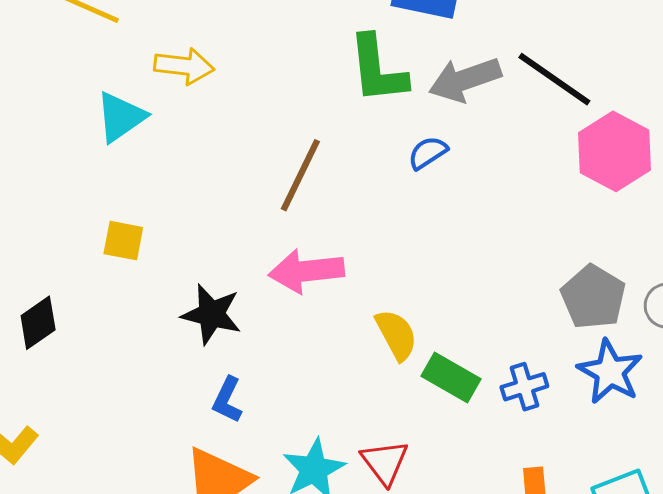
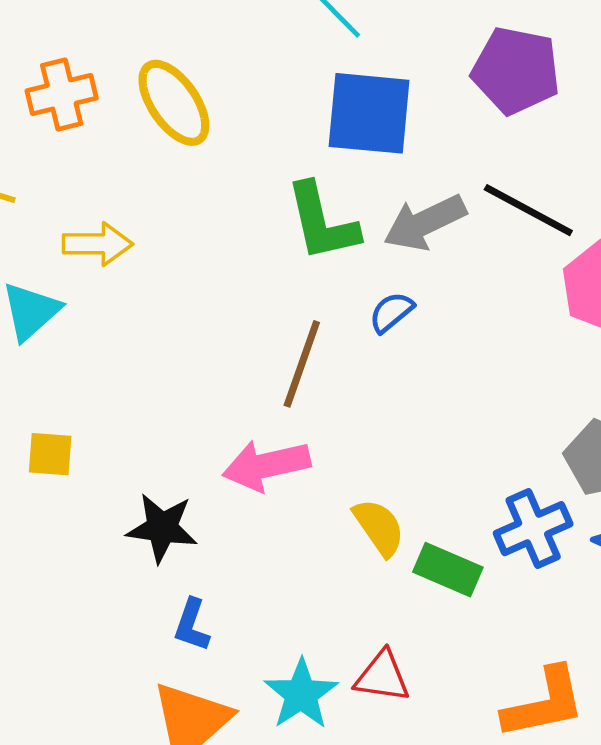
brown line: (300, 175) -> (302, 364), moved
blue cross: (524, 387) -> (533, 529), moved, size x1.4
red triangle: (385, 462) -> (382, 677), turned -38

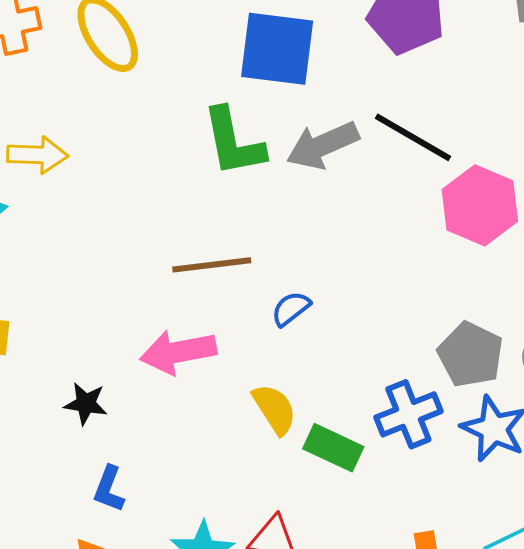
blue semicircle: (391, 312) -> (291, 309), moved
brown line: (302, 364) -> (212, 265), turned 62
black star: (162, 528) -> (86, 404), size x0.7

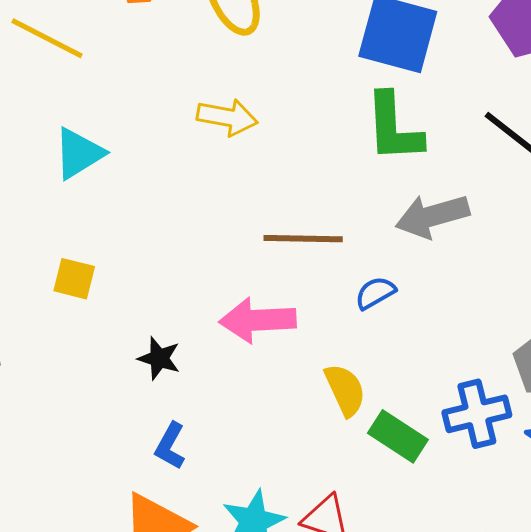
green L-shape: (233, 142) -> (394, 128), moved
gray arrow: (323, 145) -> (432, 216), moved
yellow arrow: (37, 155) -> (227, 117), moved

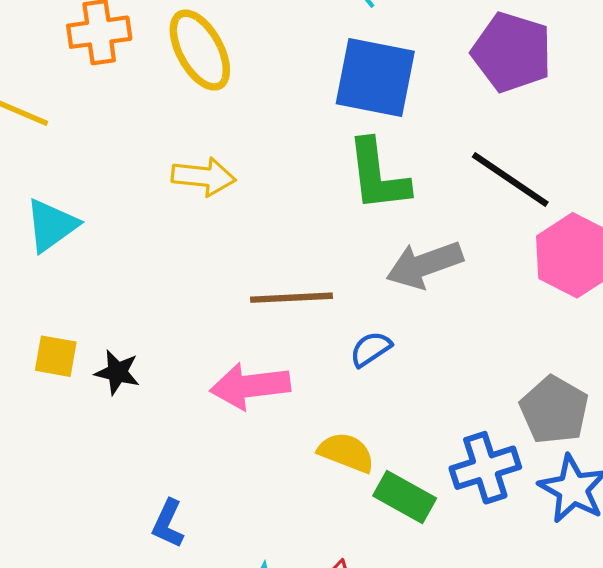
black star: (159, 358) -> (117, 372), moved
yellow semicircle: (345, 390) -> (346, 452), turned -40

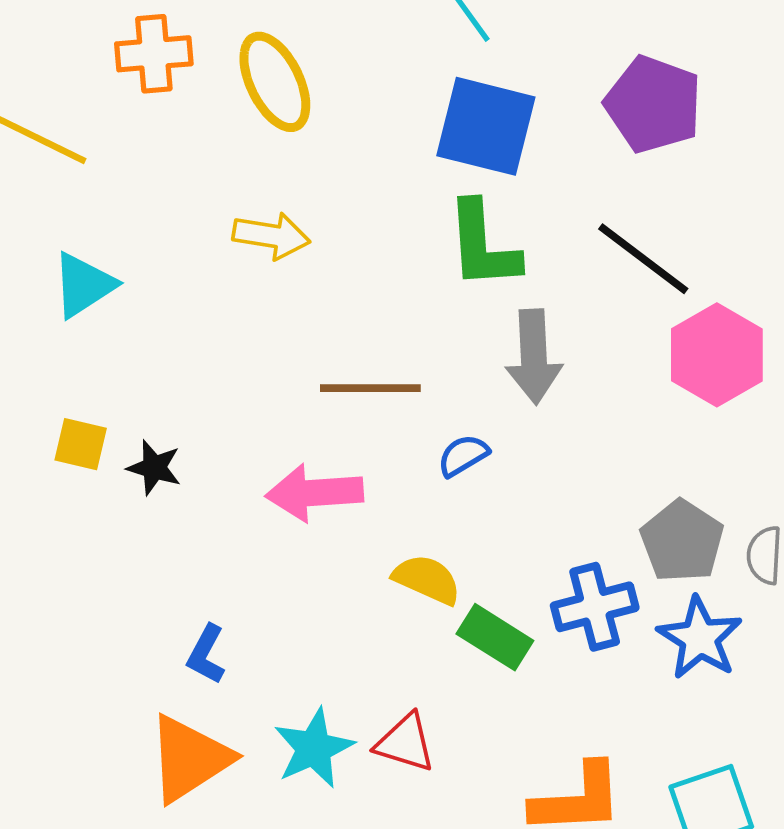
gray arrow: (424, 265) -> (534, 357), turned -76

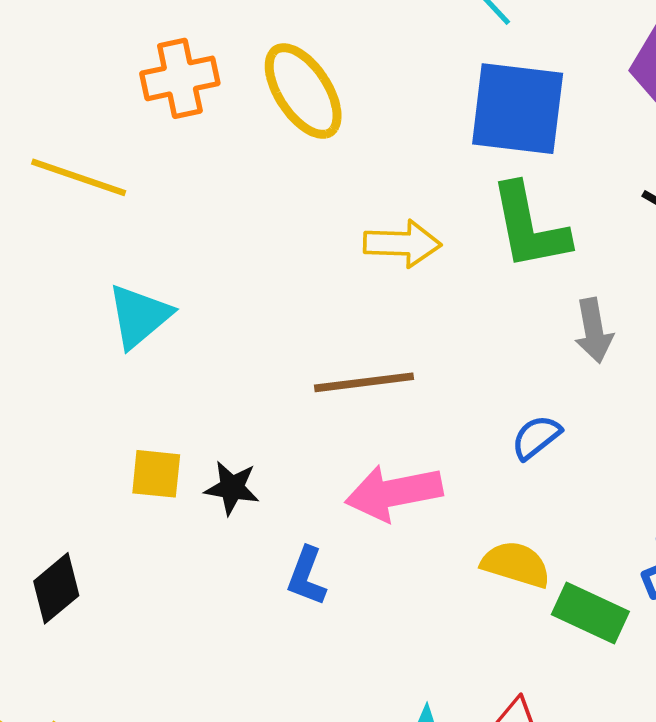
yellow arrow: (271, 236) -> (402, 244), moved
gray arrow: (534, 357) -> (594, 331), size x0.7
brown line: (370, 388) -> (364, 382), moved
blue L-shape: (206, 654) -> (307, 576), moved

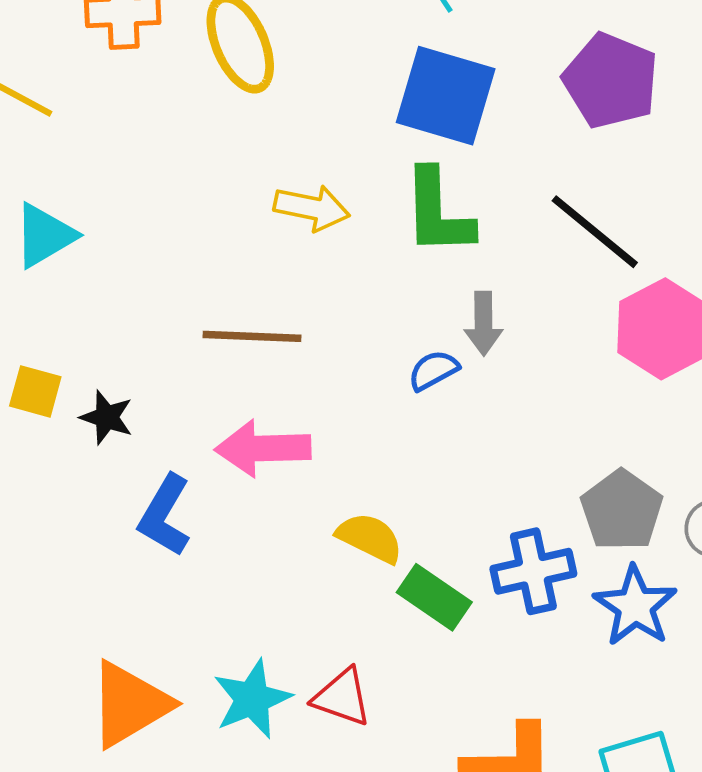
blue semicircle: (536, 437) -> (433, 370), moved
blue L-shape: (307, 576) -> (165, 515), size x1.4

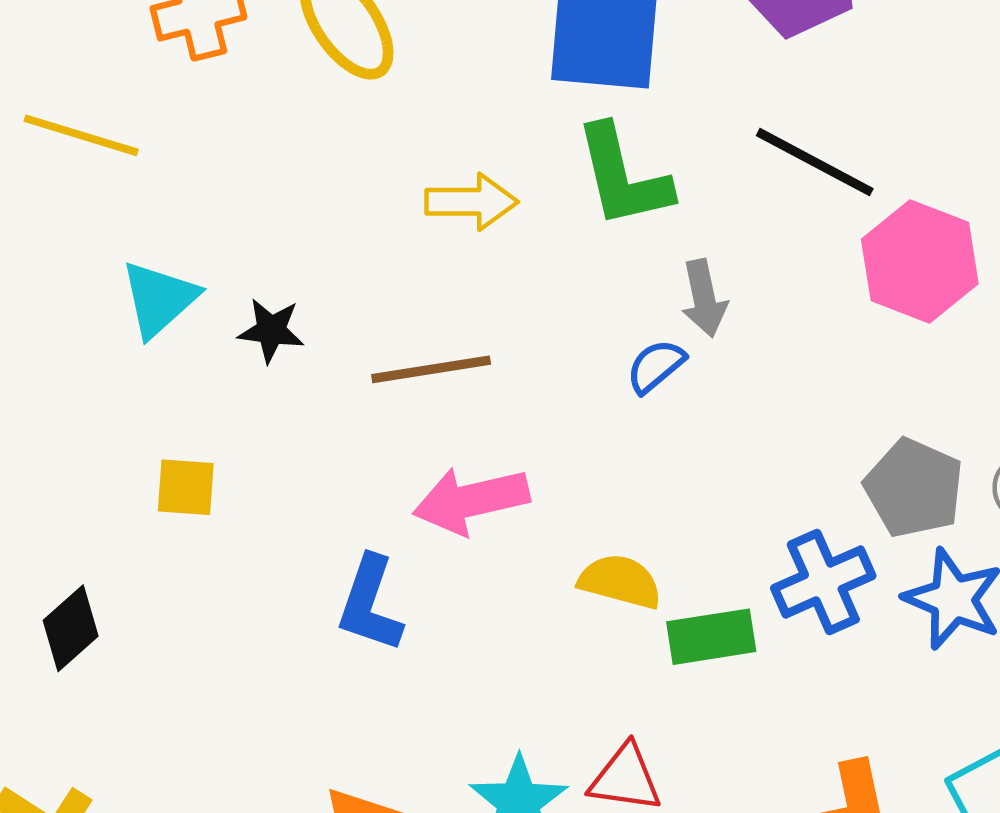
black star: (107, 417) -> (271, 330), moved
green rectangle: (434, 597) -> (711, 637), turned -32

